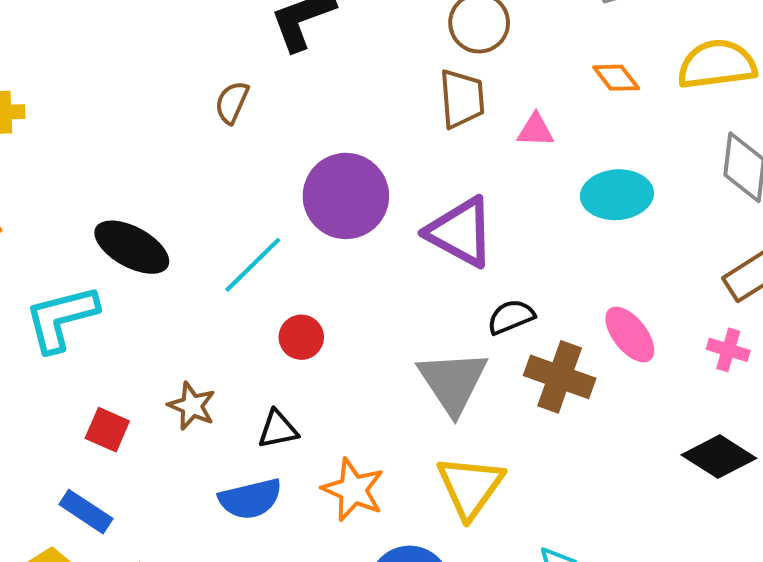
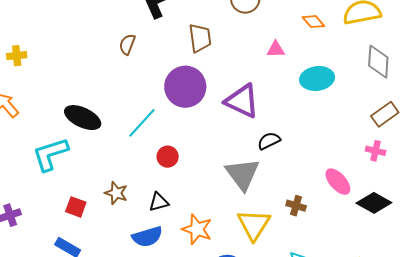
brown trapezoid: (462, 99) -> (200, 38), moved
pink ellipse: (630, 334) -> (338, 182), moved
brown cross: (560, 377) -> (296, 206), moved, size x0.6

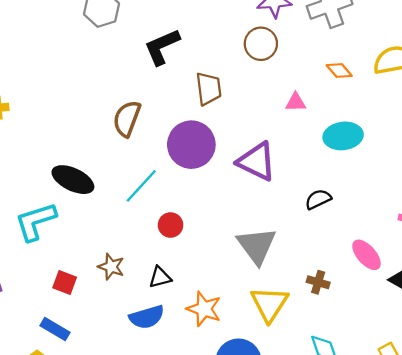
brown semicircle: (127, 44) -> (127, 119), moved, size x1.5
black semicircle: (269, 141) -> (318, 199), moved

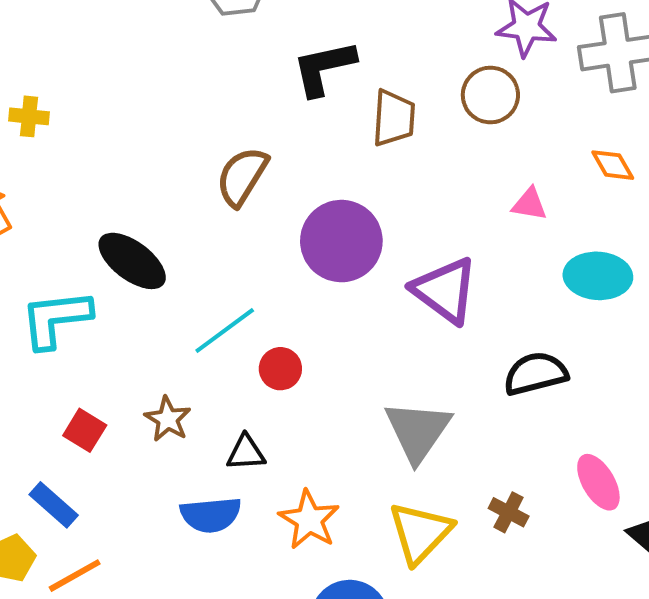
brown trapezoid: (209, 89) -> (394, 118), moved
cyan line: (141, 186) -> (225, 331), moved
black semicircle: (318, 199) -> (536, 374), size x1.4

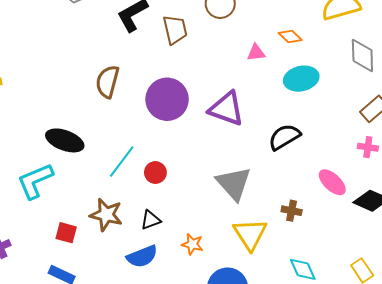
orange diamond: (613, 165) -> (290, 36), moved
brown star: (168, 419) -> (106, 215), size x1.4
orange star: (309, 520) -> (192, 244), size x0.7

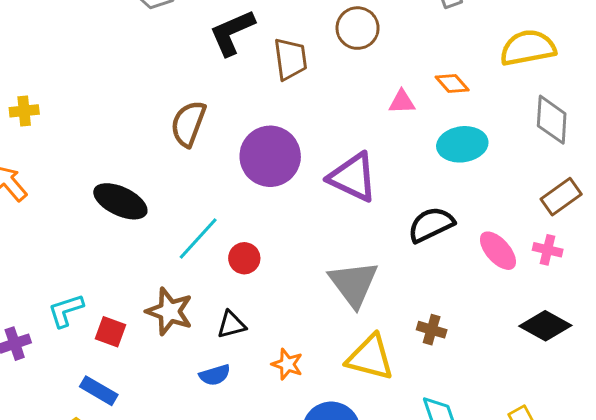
cyan L-shape: (35, 181) -> (66, 310), moved, size x0.7
pink ellipse: (332, 182) -> (498, 251), moved
yellow triangle: (250, 234) -> (370, 357), turned -48
blue semicircle: (142, 256) -> (215, 375), size x0.7

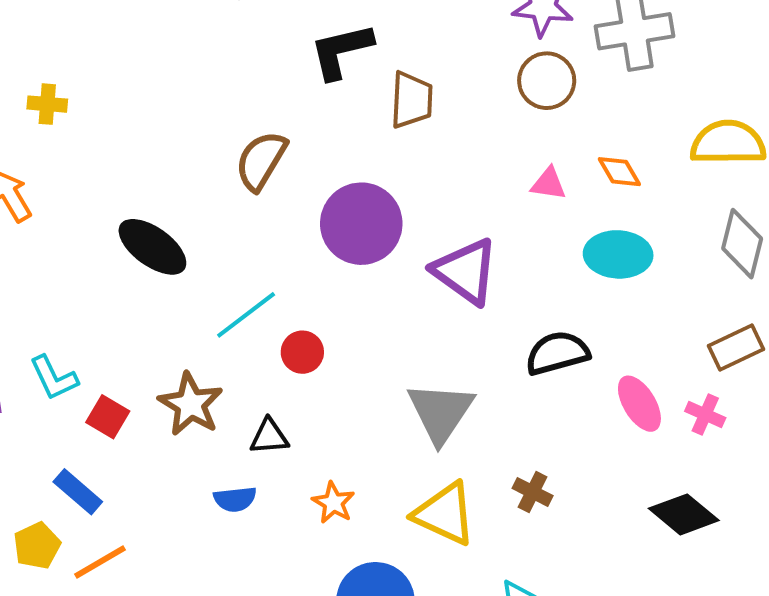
brown circle: (358, 28) -> (547, 81), moved
cyan L-shape: (66, 310) -> (54, 378), turned -108

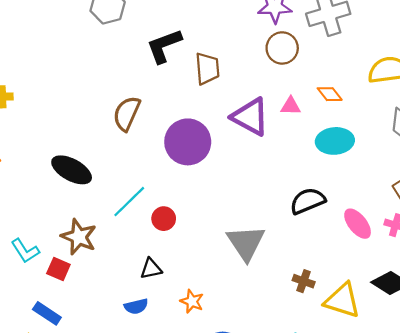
purple triangle: (466, 271) -> (250, 117), moved
brown star: (191, 404) -> (79, 237), moved
yellow triangle: (445, 514) -> (342, 300), moved

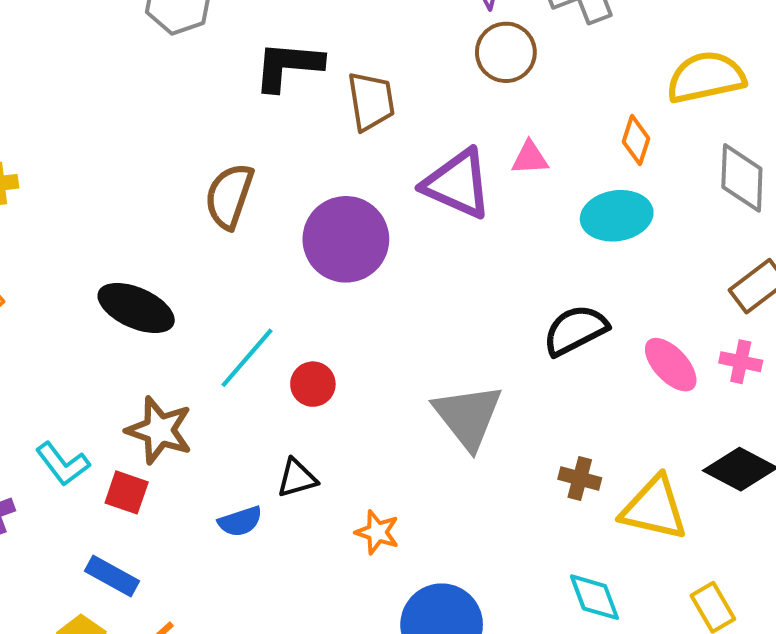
black L-shape: (164, 46) -> (288, 66), turned 30
orange diamond: (330, 94) -> (636, 140), moved, turned 60
blue semicircle: (136, 306) -> (240, 521), moved

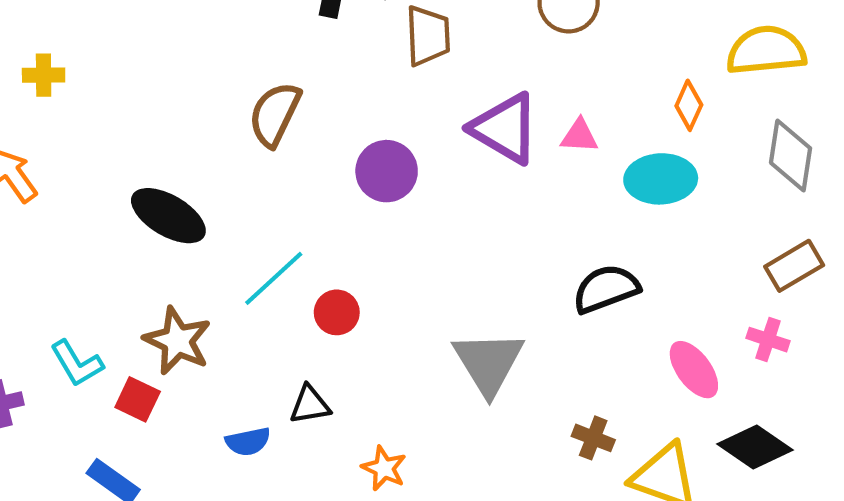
pink triangle: (530, 158) -> (579, 136), moved
purple circle: (346, 239) -> (387, 171), size x0.7
pink ellipse: (671, 365) -> (694, 370), moved

